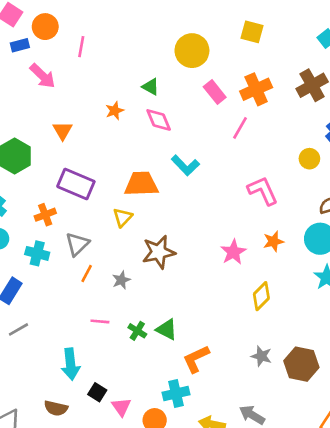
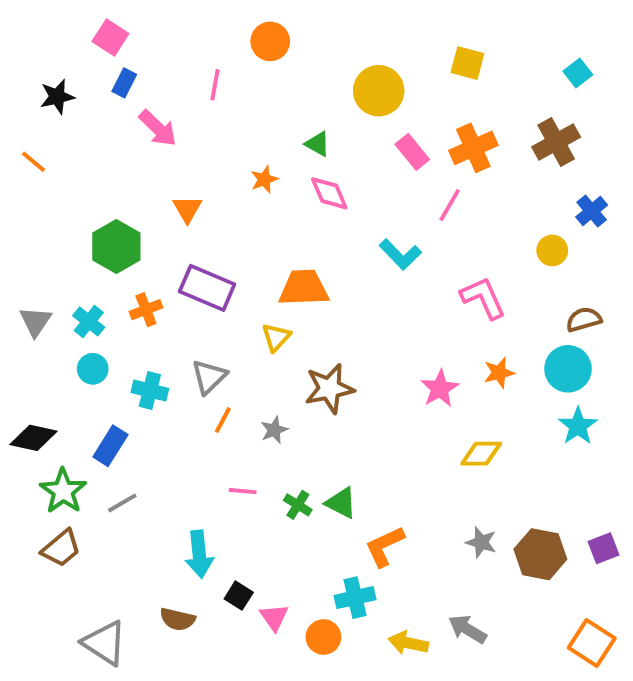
orange circle: (45, 27) -> (270, 41), moved
blue rectangle: (20, 45) -> (124, 83), turned -48
cyan L-shape: (185, 165) -> (400, 254), moved
orange cross: (45, 215) -> (146, 310), moved
yellow diamond: (261, 296) -> (481, 454), turned 44

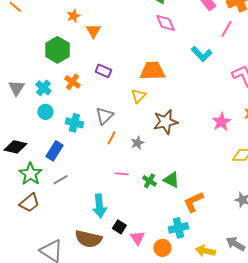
orange star: (264, 179) -> (73, 16), moved
purple rectangle: (207, 288) -> (103, 71), size x0.6
orange cross: (146, 310) -> (72, 82), turned -35
brown semicircle: (177, 619) -> (88, 239), size x1.5

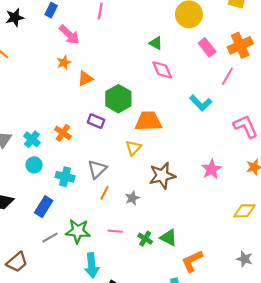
orange triangle: (93, 31) -> (85, 78), turned 35
green hexagon: (57, 50) -> (118, 99), moved
pink star: (221, 122) -> (211, 169), moved
green star: (30, 174) -> (78, 231), moved, turned -30

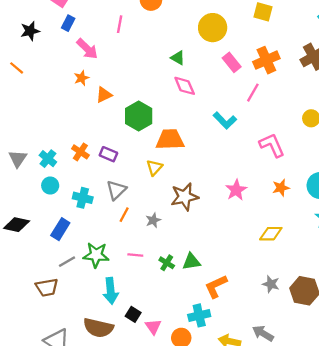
purple rectangle: (96, 121) -> (108, 154), moved
green triangle: (169, 238) -> (191, 262), turned -36
brown trapezoid: (17, 262) -> (47, 287), moved, turned 30

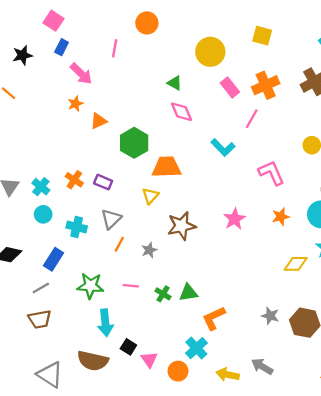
yellow diamond: (271, 234) -> (296, 264), moved
gray line: (67, 262) -> (41, 288), moved
cyan cross: (199, 315) -> (196, 348), turned -30

